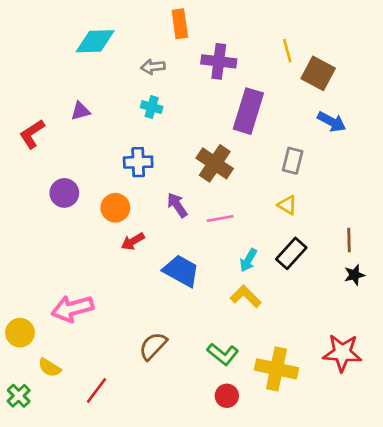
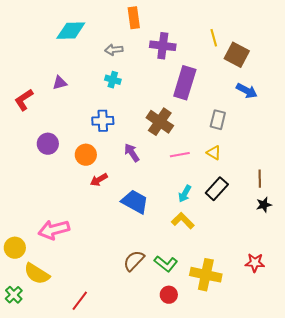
pink line: (220, 218) -> (180, 155), moved
brown semicircle: (153, 346) -> (134, 261), moved
red star: (342, 353) -> (255, 263), size x0.7
yellow semicircle: (50, 368) -> (37, 274), size x1.5
red line: (97, 390) -> (80, 301), moved

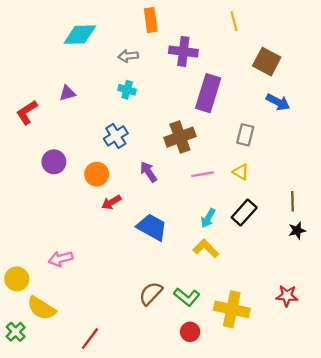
yellow line: (214, 38) -> (234, 21), moved
blue cross: (103, 121) -> (116, 136), turned -30
brown cross: (160, 122) -> (180, 137), turned 36
pink arrow: (54, 230) -> (61, 259), size x0.7

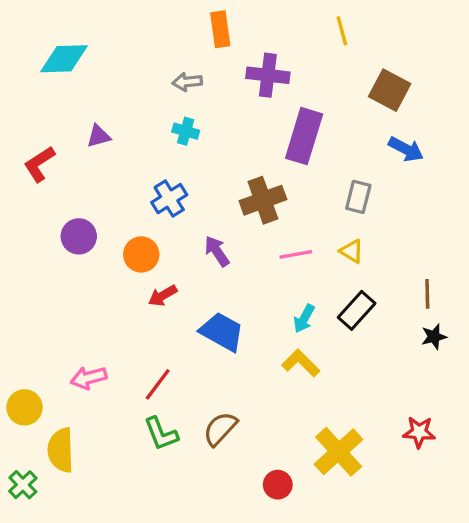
cyan diamond: (80, 35) -> (64, 59), moved
green L-shape: (187, 297) -> (161, 434), moved, turned 30
yellow semicircle: (41, 308) -> (61, 450), turned 56
yellow cross: (232, 309) -> (339, 452), turned 36
red line: (90, 339) -> (158, 384), moved

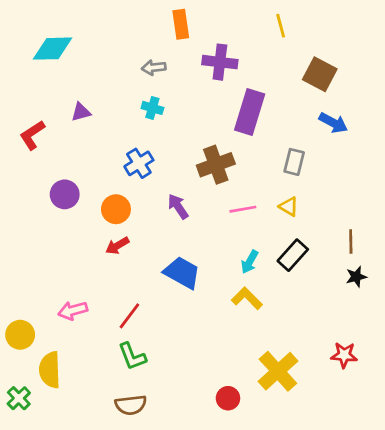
red arrow: (163, 296) -> (117, 246), moved
brown semicircle: (220, 429) -> (131, 405), moved, turned -140

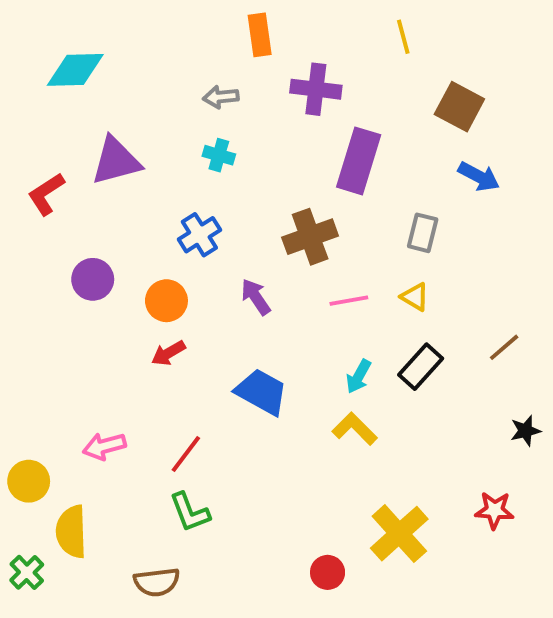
purple triangle: (81, 112) -> (116, 161), size x1.8
brown line: (351, 242) -> (504, 347), turned 50
black star: (356, 277) -> (525, 431), moved
brown semicircle: (131, 405) -> (157, 582), moved

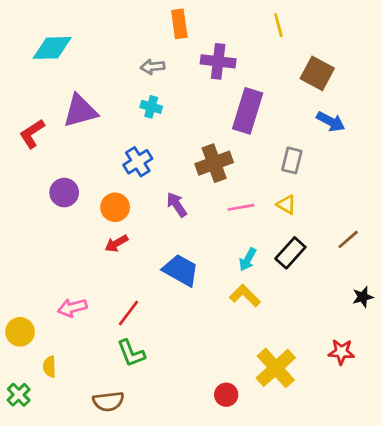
yellow semicircle: (71, 532) -> (49, 367), size x0.6

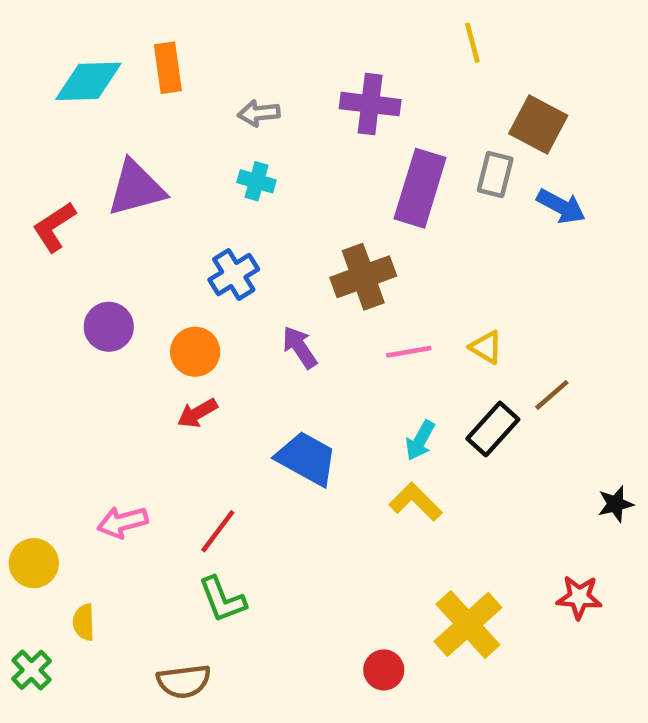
orange rectangle: (179, 24) -> (168, 68), moved
gray rectangle: (292, 160) -> (495, 175), moved
brown line: (348, 239) -> (552, 395), moved

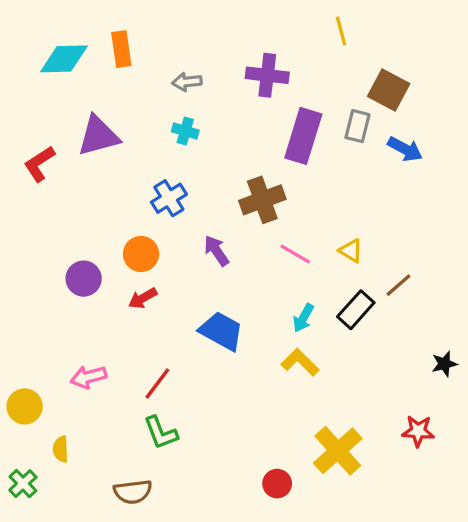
purple circle: (109, 327) -> (84, 279), moved
pink line: (409, 352) -> (295, 254), turned 40

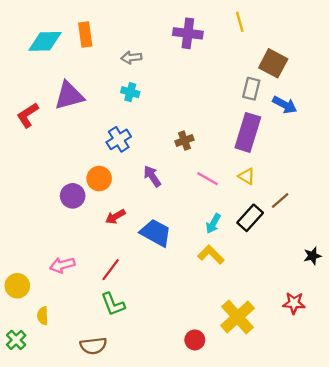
purple cross: (267, 75) -> (188, 33), moved
purple rectangle: (303, 136) -> (248, 132), moved
brown cross: (262, 200) -> (184, 141), size x0.6
purple circle: (84, 279) -> (73, 196), moved
red arrow: (143, 298) -> (115, 217), moved

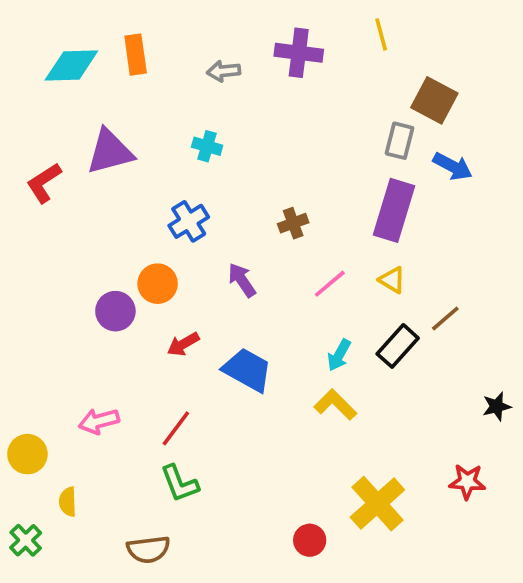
gray arrow: (131, 58) -> (224, 71), moved
pink line: (207, 179) -> (330, 284), turned -70

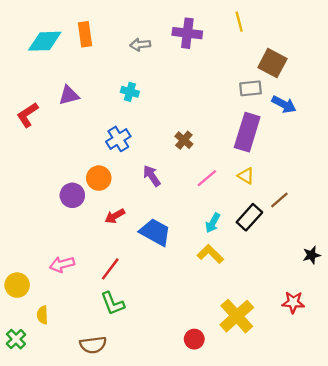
gray rectangle: (399, 141) -> (251, 88), turned 70
purple triangle: (110, 152) -> (69, 95), size x0.7
brown cross: (293, 223) -> (184, 140), turned -30

